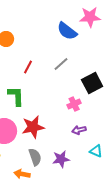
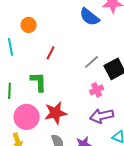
gray line: (61, 64) -> (92, 62), moved
purple arrow: (79, 130) -> (102, 116), size x1.6

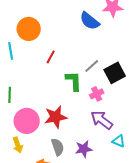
orange circle: (29, 25) -> (29, 29), size x1.5
green L-shape: (39, 82) -> (74, 81), moved
purple arrow: (102, 116) -> (102, 120), turned 50

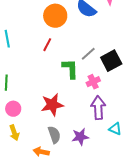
orange circle: (29, 29) -> (55, 16), moved
purple arrow: (102, 120) -> (98, 108), turned 50
pink circle: (27, 121) -> (13, 109), moved, size x0.6

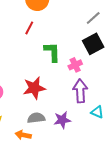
gray line: (88, 54) -> (93, 18), moved
gray semicircle: (54, 135) -> (36, 118), turned -78

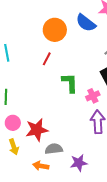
red star: (34, 88) -> (37, 130), moved
purple star: (62, 120) -> (79, 163), moved

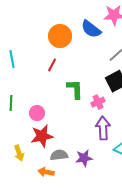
pink circle: (13, 123) -> (37, 113), moved
purple star: (79, 163) -> (84, 158), moved

